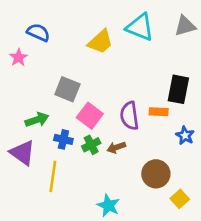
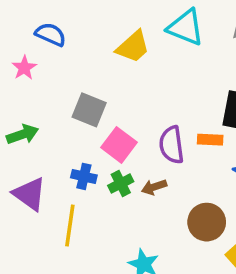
green arrow: (37, 120) -> (22, 134), moved

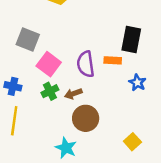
blue cross: (84, 176) -> (13, 86), moved
brown circle: (207, 222) -> (86, 118), moved

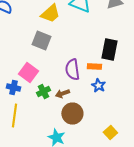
gray square: (28, 39) -> (41, 40), moved
pink square: (49, 64) -> (28, 72), moved
blue star: (137, 83) -> (98, 86), moved

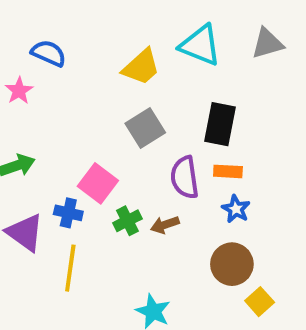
gray square: (41, 40) -> (145, 128), moved, turned 36
black rectangle: (109, 50) -> (220, 124), moved
brown circle: (72, 114) -> (232, 264), moved

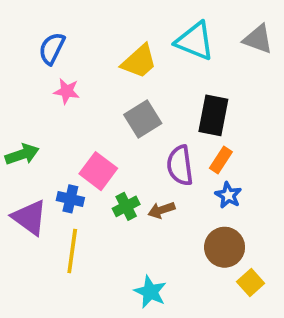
gray triangle: (267, 43) -> (258, 39), turned 36
blue semicircle: (49, 53) -> (52, 48), turned -88
pink star: (19, 91) -> (67, 91), moved, turned -30
orange rectangle: (228, 171) -> (221, 160), turned -60

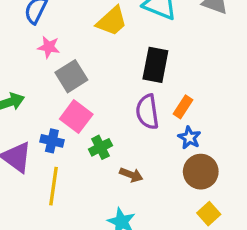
black rectangle: (213, 115) -> (155, 65), moved
gray square: (143, 119) -> (71, 76), moved
brown arrow: (161, 210) -> (131, 175), moved, turned -140
brown circle: (225, 247) -> (201, 172), moved

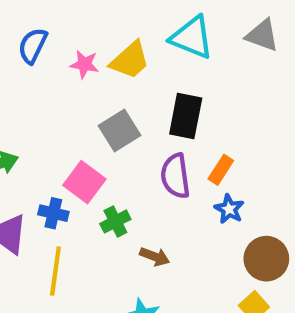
pink star: (49, 47) -> (84, 64), moved
gray square: (71, 76) -> (120, 130), moved
brown circle: (201, 172) -> (266, 259), moved

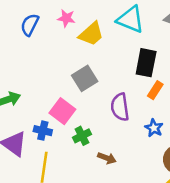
pink star: (84, 64) -> (66, 18), moved
black rectangle: (186, 116) -> (146, 63), moved
orange rectangle: (221, 170) -> (155, 90), moved

